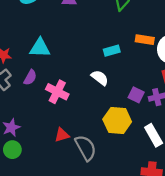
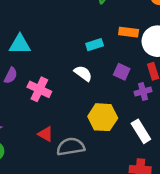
purple square: (136, 95) -> (122, 72), moved
red triangle: (62, 135) -> (46, 134), turned 49
gray semicircle: (86, 148) -> (71, 147), turned -68

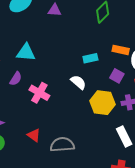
purple square: (122, 72) -> (117, 76), moved
yellow hexagon: (103, 117) -> (102, 103), moved
red triangle: (46, 134) -> (34, 135), moved

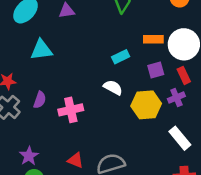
cyan triangle: (26, 52) -> (41, 50), moved
purple square: (117, 76) -> (156, 70), turned -32
pink cross: (39, 93) -> (71, 110), turned -30

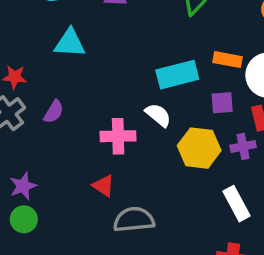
cyan rectangle: (121, 57) -> (177, 75), size x1.6
pink cross: (71, 110) -> (118, 136), moved
red triangle: (75, 160) -> (104, 186), moved

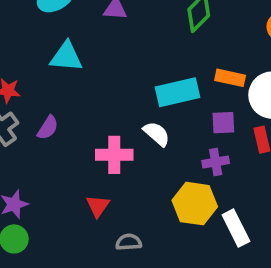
purple cross: (243, 146) -> (216, 162), moved
yellow hexagon: (199, 148) -> (195, 204), moved
red triangle: (104, 186) -> (98, 206), turned 30
gray semicircle: (134, 220) -> (129, 242), size x0.6

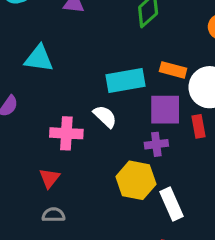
cyan triangle: (66, 57) -> (39, 59), moved
purple square: (223, 123) -> (165, 110), size x1.5
gray semicircle: (129, 242) -> (53, 215), moved

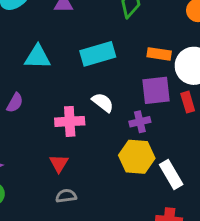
cyan rectangle: (126, 80) -> (98, 54), moved
purple cross: (156, 144) -> (140, 122), moved

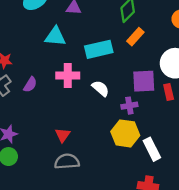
orange rectangle: (159, 54) -> (135, 37), moved, turned -60
cyan triangle: (38, 57) -> (55, 36), moved
pink cross: (70, 121) -> (68, 76), moved
gray semicircle: (66, 196) -> (67, 161), size x1.5

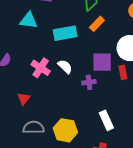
pink cross: (68, 76) -> (41, 68), moved, turned 30
yellow hexagon: (125, 133) -> (65, 130), moved
red triangle: (63, 135) -> (24, 99), moved

